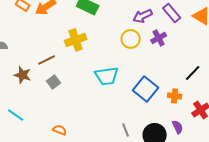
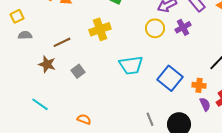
brown line: (47, 60) -> (62, 42), moved
purple semicircle: (178, 127) -> (205, 104), moved

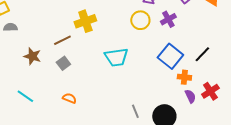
brown line: (62, 42) -> (62, 40), moved
blue square: (170, 78) -> (170, 56), moved
orange semicircle: (84, 119) -> (69, 98), moved

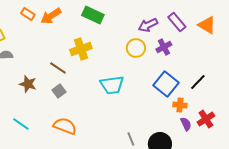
brown line: (62, 40) -> (58, 68), turned 60
orange semicircle: (69, 98) -> (65, 126), size x1.6

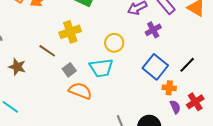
yellow circle: (136, 48) -> (114, 43), moved
gray square: (59, 91) -> (69, 70), moved
orange semicircle: (65, 126) -> (80, 91), moved

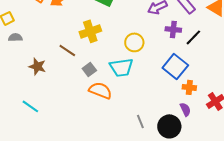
purple cross: (153, 30) -> (173, 29), turned 35
black line: (187, 65) -> (193, 37), moved
purple semicircle: (175, 107) -> (185, 109), moved

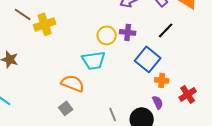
purple cross: (173, 29) -> (128, 32), moved
yellow cross: (90, 31) -> (45, 24), moved
brown line: (67, 50) -> (23, 14), moved
gray square: (89, 69) -> (66, 108), moved

